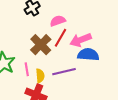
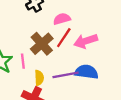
blue semicircle: (88, 55) -> (86, 72), moved
pink line: (27, 69) -> (23, 61), moved

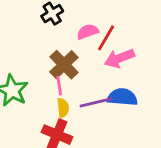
red line: (64, 38) -> (106, 38), moved
pink line: (23, 61) -> (59, 86), moved

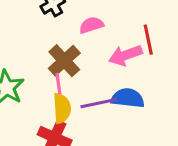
red line: (106, 38) -> (148, 40), moved, turned -44
yellow semicircle: (63, 108) -> (62, 108), size x1.4

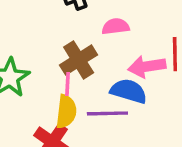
blue semicircle: (128, 98) -> (129, 91), moved

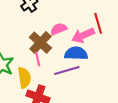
pink semicircle: (116, 26) -> (59, 29), moved
yellow semicircle: (66, 112) -> (24, 78), moved

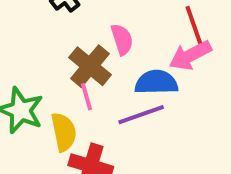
pink semicircle: (59, 29) -> (122, 39), turned 98
pink arrow: (83, 35) -> (190, 55), moved

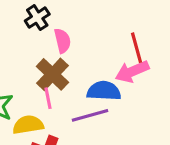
pink semicircle: (122, 39) -> (62, 41), moved
yellow semicircle: (64, 132) -> (28, 125), turned -92

